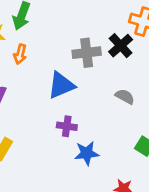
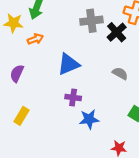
gray cross: (87, 53) -> (91, 21), moved
orange arrow: (20, 54) -> (35, 39), turned -126

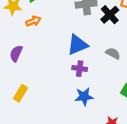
blue triangle: (68, 64) -> (77, 45), moved
purple cross: (73, 97) -> (80, 69), moved

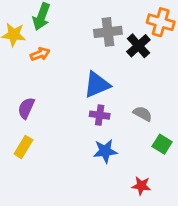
purple semicircle: (16, 53) -> (26, 108), moved
gray semicircle: (113, 53) -> (143, 114), moved

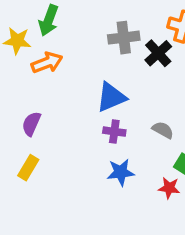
orange arrow: (40, 54) -> (47, 63), size x1.4
red star: (141, 186) -> (169, 188), moved

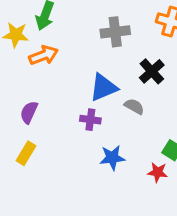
black cross: (158, 53) -> (152, 71), moved
gray semicircle: (163, 130) -> (134, 106), moved
purple cross: (114, 132) -> (90, 120), moved

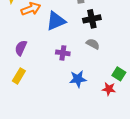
black cross: (152, 71) -> (92, 19), moved, turned 30
blue triangle: (103, 87) -> (56, 21), moved

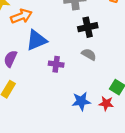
blue triangle: (56, 21) -> (37, 40), moved
blue star: (78, 79) -> (81, 101), moved

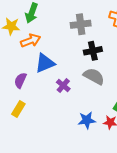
gray semicircle: (89, 54) -> (94, 76), size x1.5
purple cross: (56, 64) -> (63, 86), turned 32

